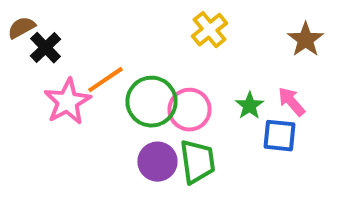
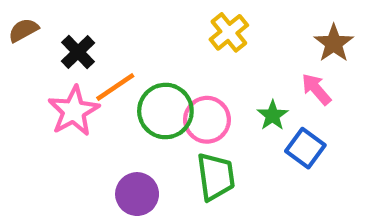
black cross: (45, 48) -> (78, 52), moved
pink arrow: (292, 102) -> (316, 89), moved
blue square: (280, 136) -> (305, 148), turned 30
purple circle: (157, 162) -> (137, 194), moved

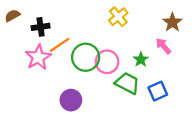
black cross: (78, 52) -> (41, 27), turned 36
blue square: (305, 148) -> (158, 91), moved, turned 30
green trapezoid: (216, 177) -> (127, 83), moved, turned -55

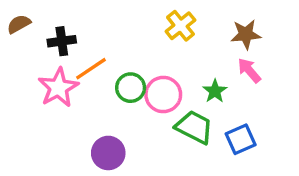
brown star: (172, 22) -> (246, 34), moved, turned 30
green circle: (86, 57) -> (131, 88), size x0.7

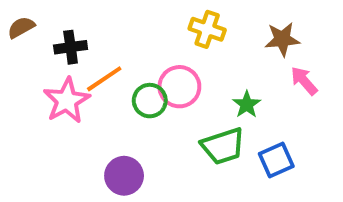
yellow cross: (180, 26) -> (207, 29), turned -32
pink arrow: (249, 70) -> (304, 81), moved
pink circle: (163, 95) -> (179, 87), moved
green trapezoid: (194, 127) -> (223, 146), turned 135

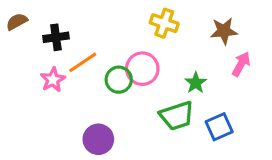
pink arrow: (304, 81) -> (241, 64), turned 70
pink star: (67, 101) -> (53, 80), size x0.7

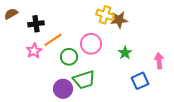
brown star: (224, 31) -> (119, 20), moved
pink arrow: (241, 64) -> (159, 61), moved, turned -35
green circle: (119, 80) -> (69, 57), moved
green trapezoid: (177, 116) -> (84, 80), moved

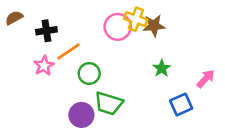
pink circle: (91, 44) -> (118, 27), moved
pink arrow: (159, 61) -> (206, 79), turned 49
green trapezoid: (84, 80) -> (109, 103), turned 35

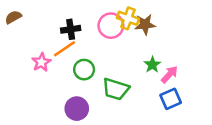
black cross: (46, 31) -> (71, 29), moved
pink arrow: (206, 79) -> (169, 74), moved
green trapezoid: (109, 103) -> (116, 89), moved

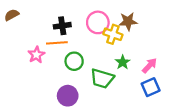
yellow cross: (128, 18) -> (113, 34), moved
orange line: (65, 49) -> (57, 43), turned 30
green star: (152, 65) -> (123, 62), moved

